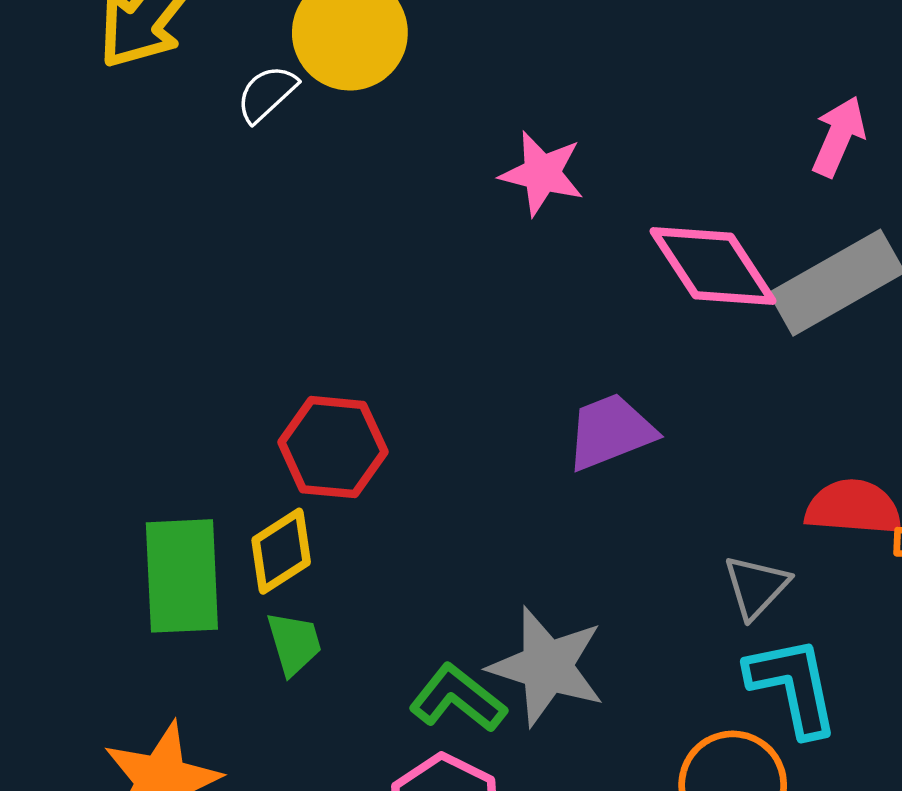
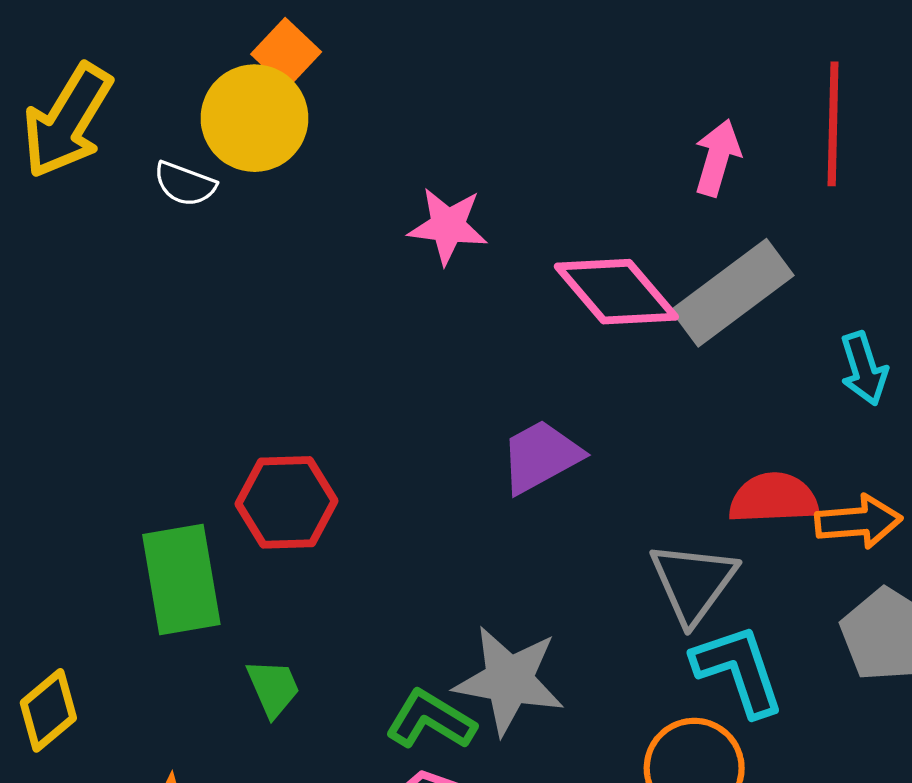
white semicircle: (267, 94) -> (185, 184), turned -110
yellow diamond: (281, 551) -> (48, 710), moved
green rectangle: (182, 576) -> (181, 580), moved
gray triangle: (756, 587) -> (693, 583), size x1.4

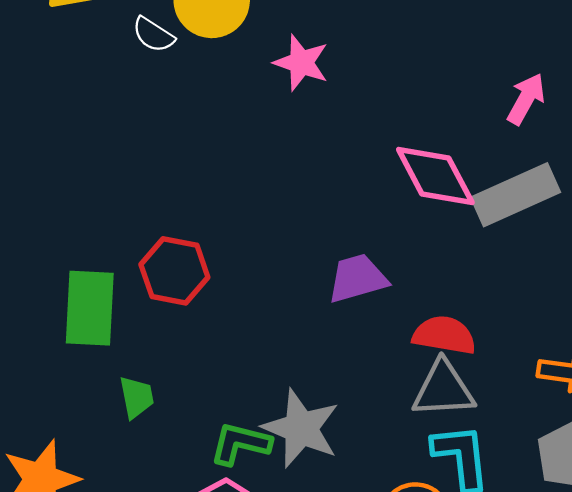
pink star: (448, 226) -> (301, 63), moved
red semicircle: (774, 498) -> (444, 335), moved
gray triangle: (693, 583) -> (443, 389), turned 38
green L-shape: (430, 720) -> (240, 444), turned -30

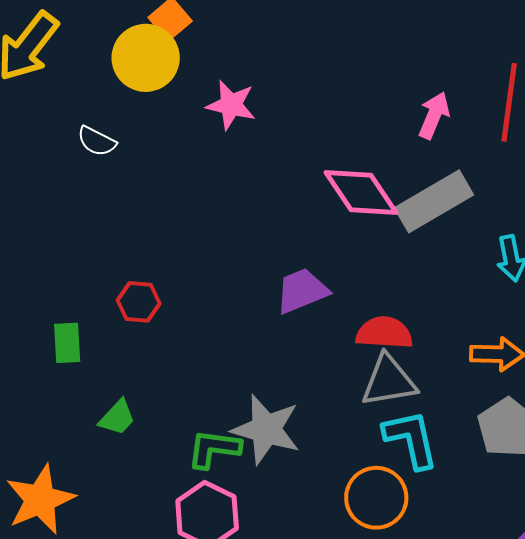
white semicircle: (153, 35) -> (97, 141), moved
red hexagon: (174, 271) -> (139, 302), size x0.7
green rectangle: (90, 308) -> (67, 343), size x0.6
green trapezoid: (137, 397) -> (117, 418), turned 60

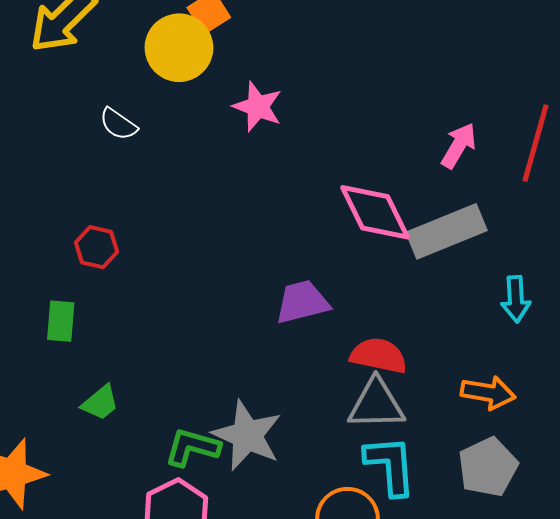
red hexagon: (139, 302) -> (96, 247), moved

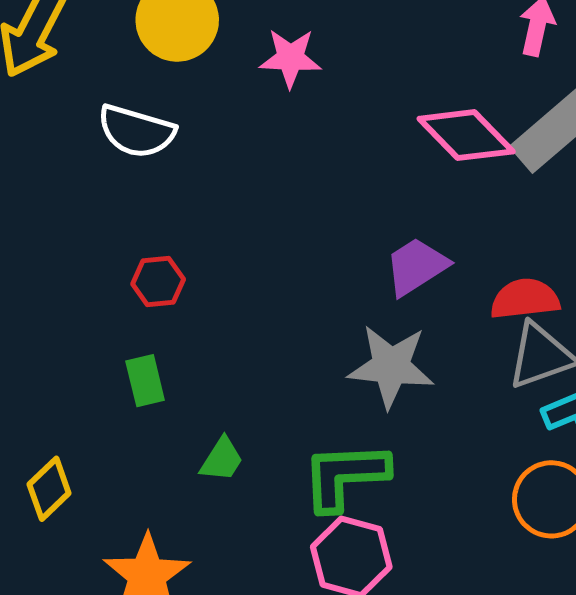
white semicircle: (118, 124) -> (136, 131), size x1.6
gray star: (247, 435) -> (391, 366), moved
green L-shape: (192, 447) -> (345, 476), size x1.4

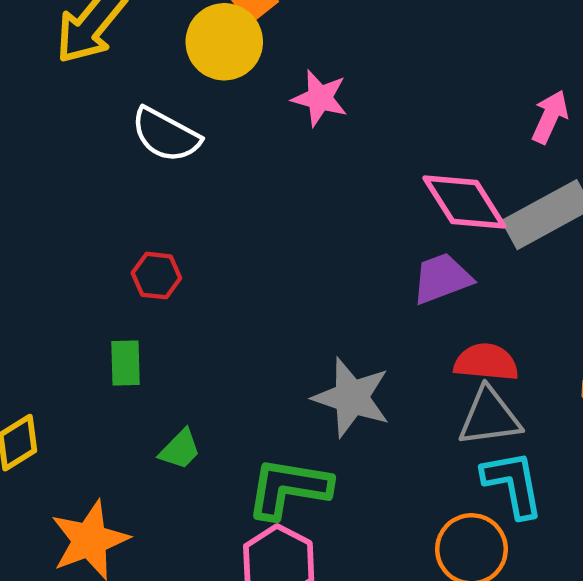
purple trapezoid: (416, 266) -> (442, 278), moved

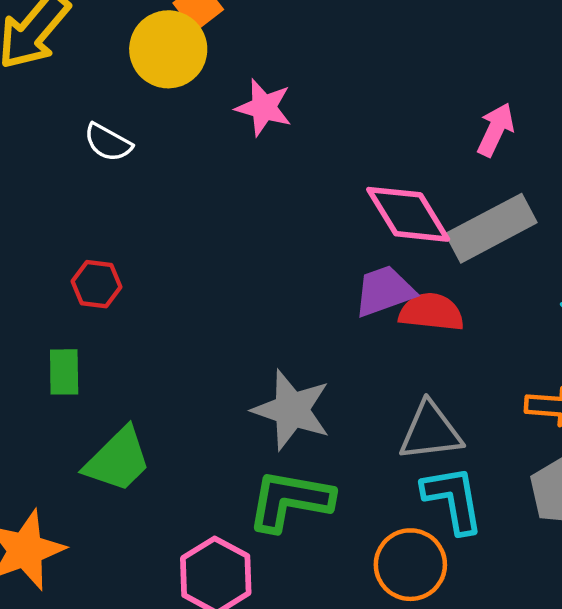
white semicircle: (166, 135) -> (108, 142), size x0.7
red semicircle: (486, 362) -> (431, 312), moved
green trapezoid: (180, 449) -> (118, 460), size x1.6
green L-shape: (289, 488) -> (290, 501), moved

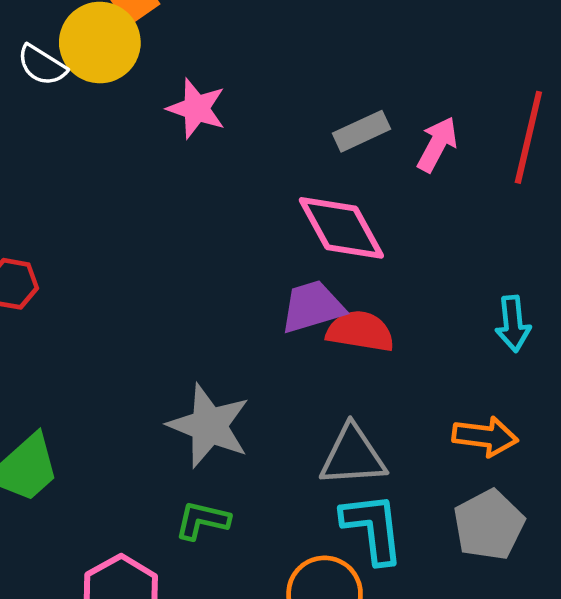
white semicircle: (108, 142) -> (42, 65), moved
gray rectangle: (491, 228) -> (362, 131), moved, size x0.6
green L-shape: (290, 501) -> (202, 520), size x0.6

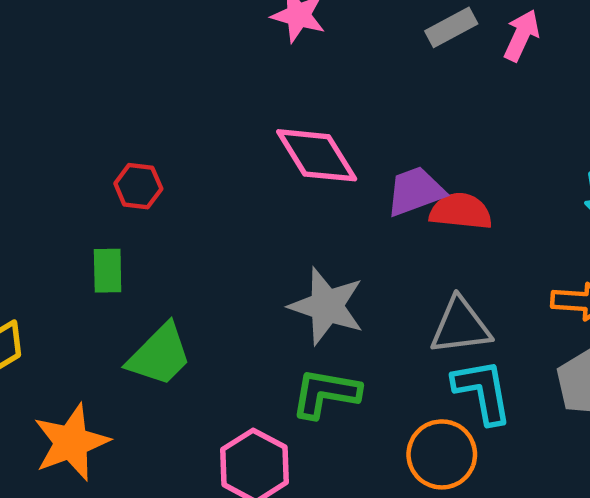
pink diamond: (341, 228) -> (317, 155), moved
green L-shape: (202, 520) -> (326, 393), size x1.4

